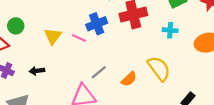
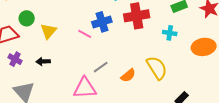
yellow triangle: (53, 36) -> (48, 31), moved

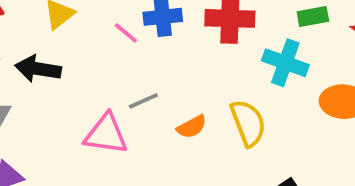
cyan cross: (170, 33) -> (285, 63), size x1.6
black arrow: (43, 61) -> (38, 69), size x1.6

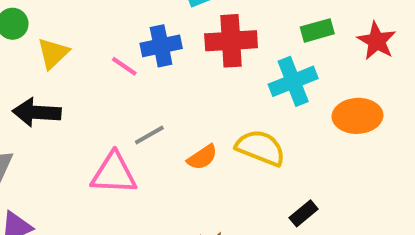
cyan cross: (285, 63) -> (293, 81), turned -36
yellow semicircle: (248, 123) -> (260, 148), turned -42

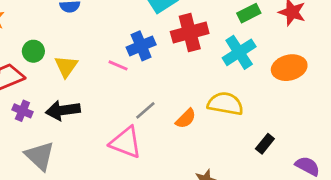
pink triangle: (114, 173) -> (126, 142), turned 30

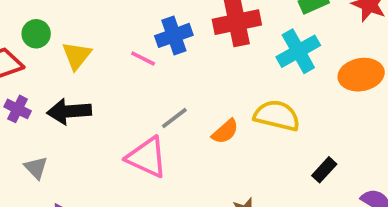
gray triangle: (40, 156) -> (36, 168), size x0.6

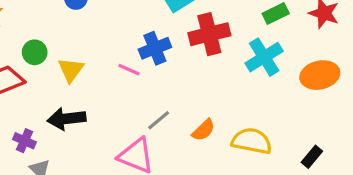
purple cross: (18, 109) -> (24, 141), moved
yellow semicircle: (277, 116) -> (252, 141), moved
black rectangle: (324, 170) -> (312, 157), moved

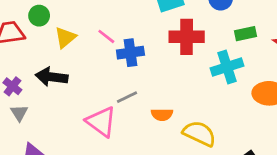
blue cross: (155, 48) -> (130, 53), moved
pink line: (129, 70) -> (106, 36), moved
orange semicircle: (203, 130) -> (162, 115), turned 30

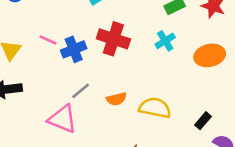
red cross: (187, 37) -> (113, 39), moved, turned 32
cyan cross: (227, 67) -> (165, 41), size x0.7

